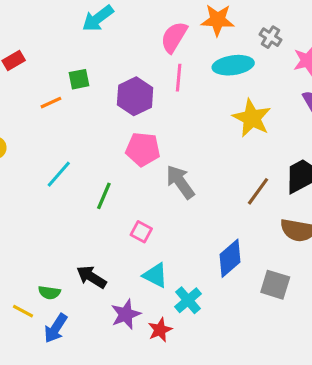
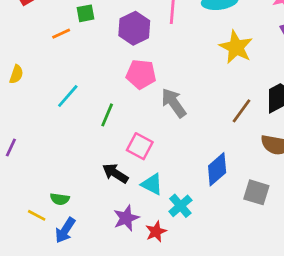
pink square: (141, 232) -> (140, 146), size x1.4
black arrow: (91, 277) -> (115, 173), moved

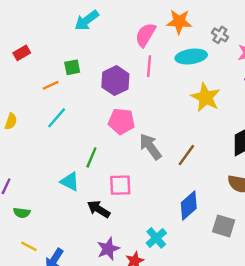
cyan line: (68, 96) -> (57, 118), moved
brown line: (241, 111) -> (186, 155), moved
pink square: (140, 146) -> (120, 185), turned -30
cyan triangle: (152, 184) -> (70, 181), moved
green semicircle: (60, 199) -> (22, 213), moved

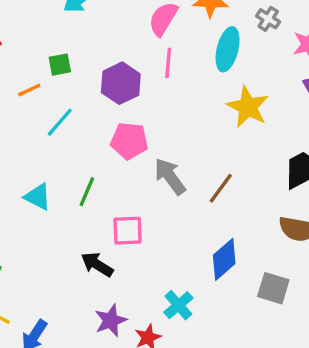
cyan ellipse: (191, 57) -> (228, 49), turned -68
cyan line: (57, 118) -> (60, 122), moved
cyan triangle: (70, 181) -> (38, 197), moved

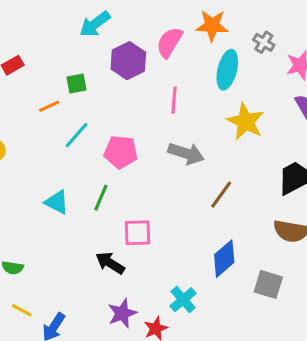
pink line: (168, 63) -> (174, 100), moved
purple hexagon: (121, 83) -> (128, 61), moved
pink pentagon: (129, 141) -> (121, 152), moved
gray arrow: (170, 176) -> (186, 153), moved, turned 144

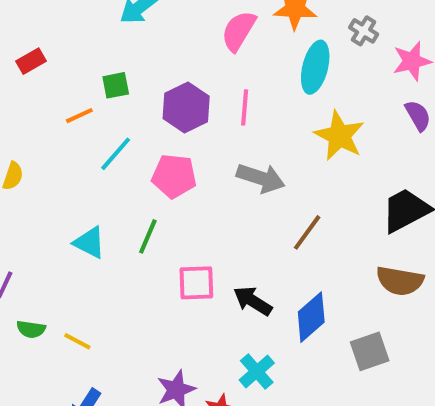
purple hexagon: (128, 61) -> (186, 107), moved
black arrow: (110, 263) -> (253, 301), moved
gray square: (268, 284) -> (370, 351), turned -36
yellow line: (22, 310) -> (77, 341), moved

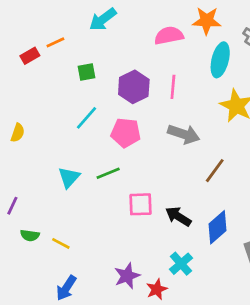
pink semicircle: (239, 31) -> (169, 36), turned 48
orange line: (79, 116) -> (55, 42), moved
green line: (148, 236) -> (108, 173), turned 45
cyan triangle: (89, 243) -> (69, 177), turned 45

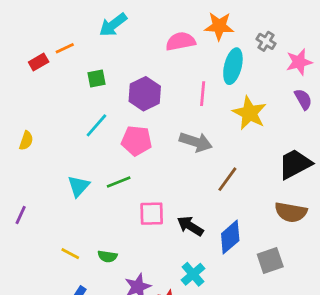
pink line: (173, 87) -> (203, 94), moved
green semicircle: (30, 235) -> (108, 256), moved

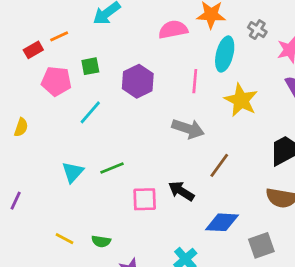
pink pentagon: (136, 141) -> (56, 81), moved
black arrow: (190, 226) -> (181, 191), moved
blue diamond: (230, 237) -> (222, 222), turned 44

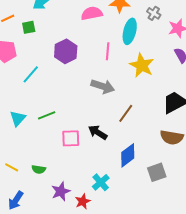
green square: (90, 66) -> (29, 27), moved
blue diamond: (222, 222) -> (128, 155), turned -40

